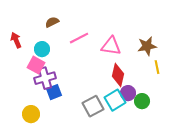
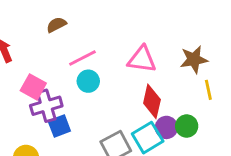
pink line: (79, 38) -> (82, 58), moved
cyan circle: (42, 49) -> (88, 81), moved
green circle: (142, 101) -> (187, 126), moved

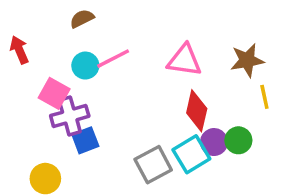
cyan circle: (88, 81) -> (85, 66), moved

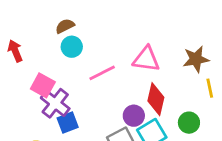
pink line: (113, 59) -> (102, 73), moved
cyan circle: (85, 66) -> (72, 47), moved
purple cross: (70, 116) -> (55, 103), turned -36
purple circle: (214, 142) -> (134, 116), moved

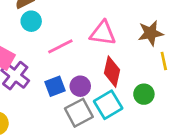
purple circle: (134, 116) -> (80, 86), moved
blue square: (68, 123) -> (55, 86), moved

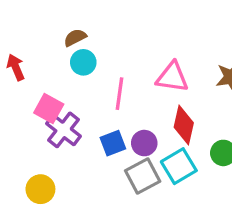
pink line: (60, 46) -> (120, 94), turned -55

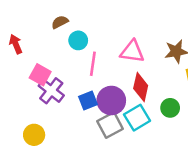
cyan circle: (83, 62) -> (78, 40), moved
purple circle: (144, 143) -> (111, 100), size x1.5

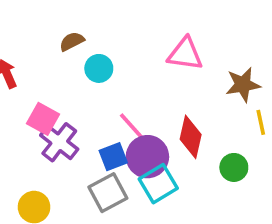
pink triangle: (132, 51) -> (185, 54), moved
pink line: (93, 64) -> (133, 128), moved, turned -50
cyan square: (137, 118) -> (158, 184), moved
gray square: (110, 125) -> (108, 193), moved

